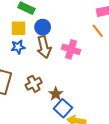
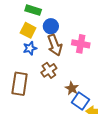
yellow square: (19, 28) -> (28, 30), turned 35
brown cross: (34, 84) -> (49, 70), moved

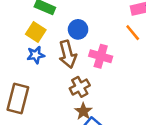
blue circle: (51, 26) -> (78, 29), moved
brown cross: (49, 70) -> (80, 87), moved

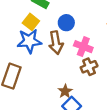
blue star: (36, 55) -> (29, 41), size x1.6
brown cross: (80, 87) -> (89, 67), moved

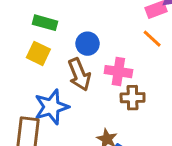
blue star: (29, 41) -> (52, 107), moved
brown cross: (89, 67) -> (133, 98), turned 35

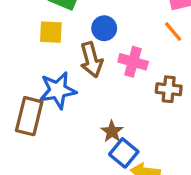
yellow square: (38, 53) -> (51, 32), turned -30
brown cross: (133, 98) -> (169, 89), moved

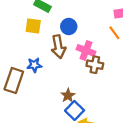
brown cross: (169, 89) -> (95, 65), moved
blue star: (58, 90) -> (34, 65), size x0.6

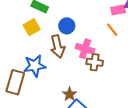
yellow square: (33, 26) -> (32, 27), turned -35
blue star: (34, 65) -> (35, 66), size x1.5

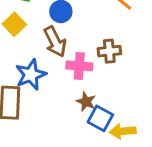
pink cross: (85, 49) -> (79, 66), moved

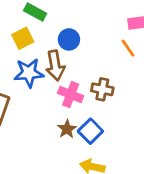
blue star: (31, 75) -> (29, 73), moved
blue square: (100, 118) -> (90, 131), moved

